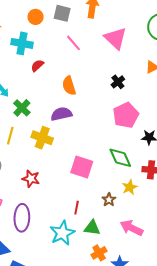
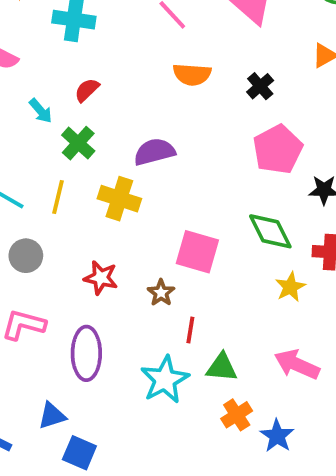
red semicircle: (37, 66) -> (87, 90), moved
orange semicircle: (69, 86) -> (192, 74), moved, turned -66
brown star: (109, 200) -> (161, 293), moved

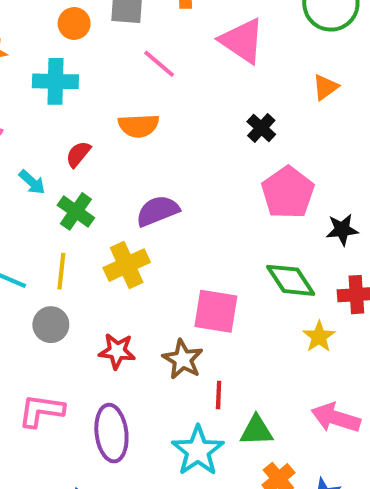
orange semicircle: (192, 74) -> (139, 126), moved
yellow cross: (119, 199) -> (127, 265), turned -36
gray circle: (26, 256) -> (51, 325), moved
brown star: (161, 293) -> (183, 359), size x1.4

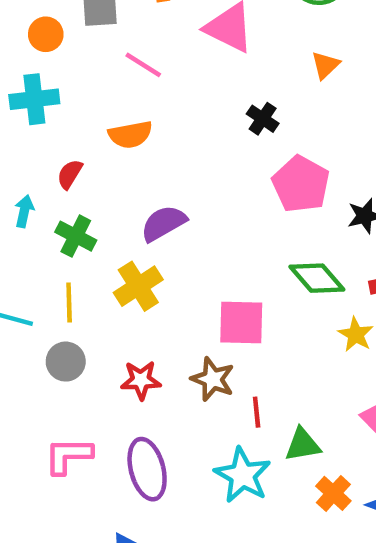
cyan arrow: (32, 182) -> (24, 211), turned -112

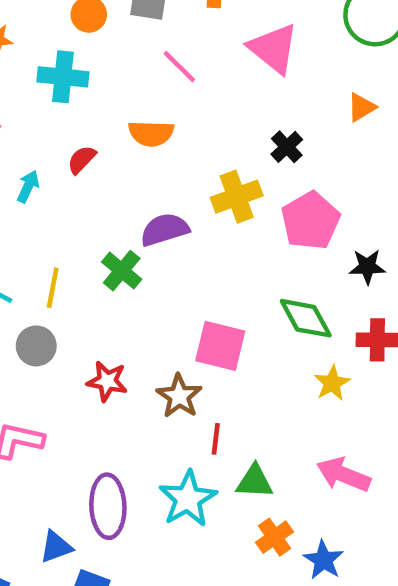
green cross: (76, 236) -> (122, 271), moved
yellow cross: (138, 286) -> (237, 197), moved
purple ellipse: (147, 469) -> (108, 506), moved

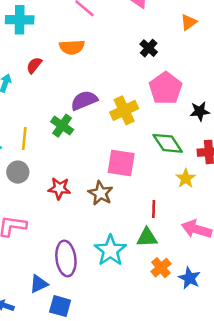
yellow cross: (237, 197) -> (124, 110), moved
red line: (216, 439) -> (154, 209), moved

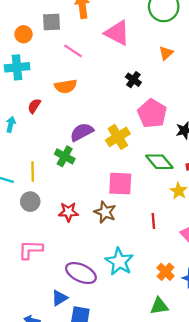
green triangle: (147, 237) -> (159, 306), moved
purple ellipse: (66, 258) -> (81, 273), turned -52

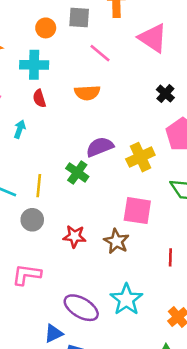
red semicircle: (34, 106) -> (39, 98), moved, turned -56

